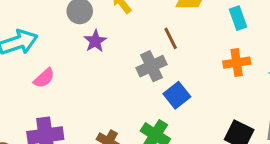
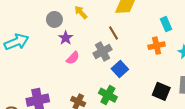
cyan rectangle: (238, 18) -> (166, 24), moved
pink semicircle: (44, 78) -> (73, 58), moved

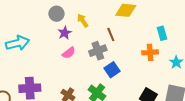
yellow arrow: (81, 12) -> (83, 21), moved
cyan arrow: (17, 42) -> (17, 43), moved

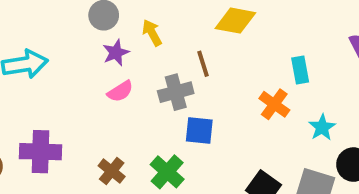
orange cross: (150, 52) -> (274, 104), turned 35
blue square: (112, 70) -> (199, 131), turned 35

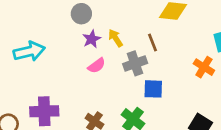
yellow arrow: (152, 33) -> (116, 38), moved

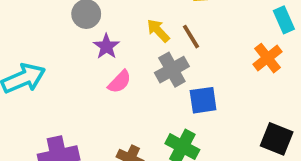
yellow arrow: (116, 38) -> (158, 31), moved
orange cross: (204, 67) -> (267, 58), turned 30

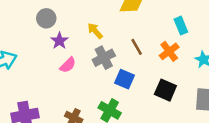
brown line: (191, 37) -> (137, 47), moved
blue square: (203, 100) -> (124, 79), turned 30
black square: (277, 139) -> (165, 90), moved

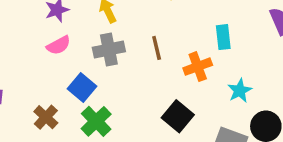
blue square: (124, 79) -> (82, 88), moved

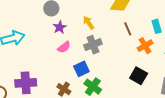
brown line: (157, 48) -> (128, 29), moved
blue square: (82, 88) -> (81, 69), turned 35

